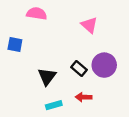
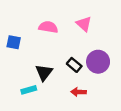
pink semicircle: (37, 14) -> (48, 27), moved
cyan rectangle: (54, 105) -> (29, 90), moved

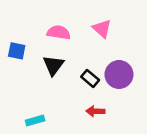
black triangle: (44, 72) -> (53, 65), moved
cyan rectangle: (29, 90) -> (35, 120), moved

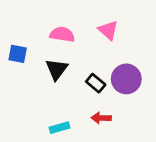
cyan rectangle: (35, 120) -> (59, 128), moved

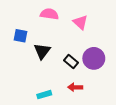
pink semicircle: (62, 34) -> (49, 14), moved
blue square: (18, 54) -> (21, 36), moved

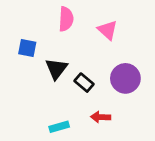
pink semicircle: (49, 14) -> (66, 19), turned 84
black rectangle: (71, 61) -> (84, 83), moved

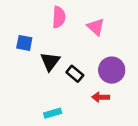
red arrow: (101, 117) -> (101, 97), moved

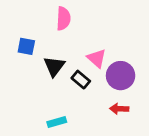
pink triangle: (96, 27) -> (97, 58), moved
red arrow: (101, 97) -> (119, 109), moved

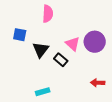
purple circle: (121, 76) -> (95, 42), moved
red arrow: (119, 109) -> (98, 83), moved

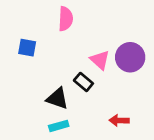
black triangle: (41, 50) -> (57, 98), moved, turned -48
red arrow: (98, 83) -> (119, 120), moved

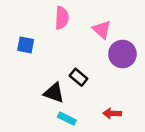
pink triangle: (100, 60) -> (102, 29), moved
cyan rectangle: (59, 126) -> (67, 119), moved, turned 42

